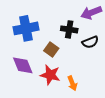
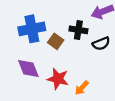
brown square: (51, 50) -> (56, 41), moved
orange arrow: (72, 83) -> (82, 88), turned 64

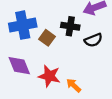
orange arrow: (82, 88) -> (74, 85), turned 91

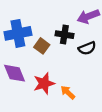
red star: (49, 76) -> (44, 83), turned -30

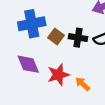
black cross: (64, 35) -> (78, 38), moved

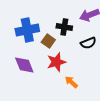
black cross: (78, 38) -> (64, 27), moved
red star: (58, 75) -> (56, 62), moved

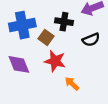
red star: (56, 62) -> (55, 61), turned 30

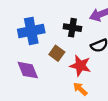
brown square: (46, 37) -> (57, 53), moved
red star: (55, 61) -> (80, 66), moved

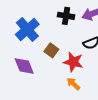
black cross: (72, 28) -> (66, 16), moved
blue cross: (31, 31) -> (27, 29), turned -30

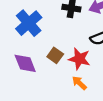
brown square: (51, 50) -> (55, 55), moved

